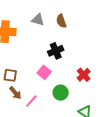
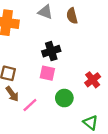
black cross: (56, 51) -> (51, 51), moved
pink square: (44, 72) -> (47, 73), turned -32

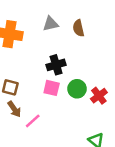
gray triangle: (45, 12) -> (51, 24), turned -35
green circle: (64, 98) -> (77, 89), moved

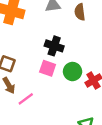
black cross: (56, 65) -> (54, 46), turned 30

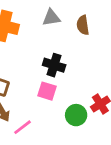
green circle: (73, 72) -> (76, 115), moved

